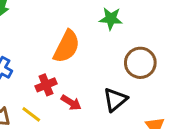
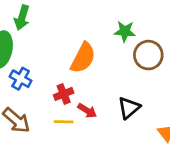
brown circle: (140, 63) -> (148, 55), moved
yellow line: (31, 114) -> (64, 122), moved, turned -36

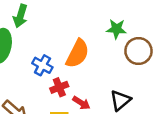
blue cross: (21, 79) -> (42, 65), moved

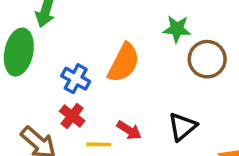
red cross: (59, 87) -> (72, 116), moved, turned -30

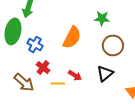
brown circle: (207, 59) -> (113, 45), moved
blue cross: (76, 79) -> (35, 44), moved

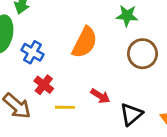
black triangle: (105, 73) -> (131, 114), moved
red arrow: (75, 75) -> (100, 96), moved

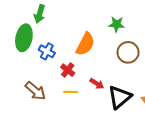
red cross: (44, 85) -> (68, 70), moved
black triangle: (131, 114) -> (120, 97), size x1.4

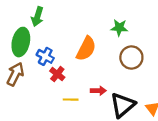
red cross: (68, 70) -> (57, 74), moved
red arrow: (97, 84) -> (98, 91), turned -32
brown arrow: (35, 91) -> (15, 74), moved, turned -105

